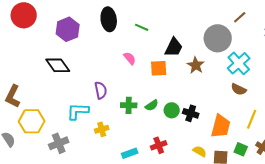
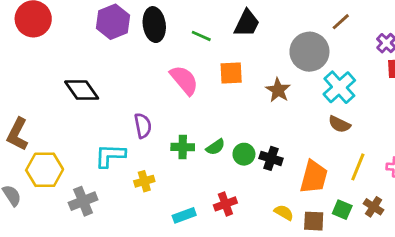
purple hexagon: (68, 29) -> (113, 22), moved
black trapezoid: (174, 47) -> (247, 23), moved
pink semicircle: (130, 58) -> (184, 80), size x1.6
orange square: (159, 68) -> (231, 73), moved

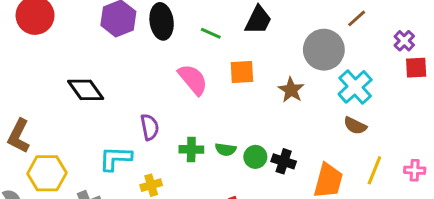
green semicircle: (215, 147) -> (226, 149), turned 42

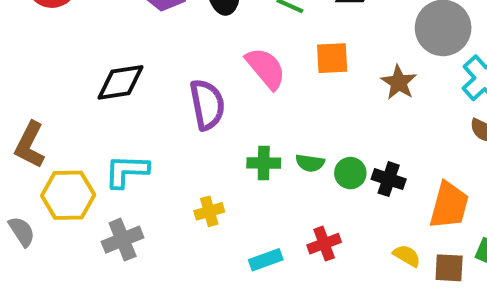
black diamond: (86, 90) -> (121, 82), turned -63
purple semicircle: (150, 127) -> (207, 105), moved, size x1.4
cyan L-shape: (115, 158) -> (127, 171), moved

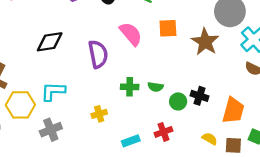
brown star: (399, 82) -> (205, 42), size x1.4
green circle: (350, 173) -> (178, 101), moved

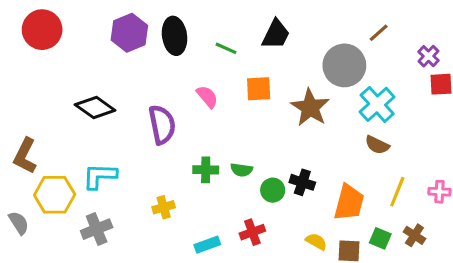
pink semicircle: (131, 34) -> (207, 97), size x0.7
black diamond: (50, 42) -> (95, 108), turned 44

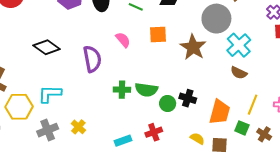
green semicircle: (242, 170) -> (146, 90), size x1.5
yellow cross: (164, 207) -> (78, 127), moved, turned -32
green square: (380, 238) -> (242, 128), moved

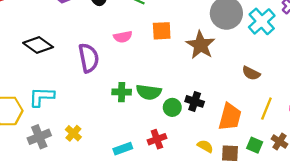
pink semicircle: (123, 40) -> (123, 37), turned 119
cyan cross: (239, 45) -> (262, 21), moved
green square: (242, 128) -> (255, 145), moved

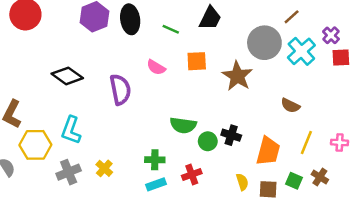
pink semicircle: (123, 37) -> (156, 67), turned 42
green cross: (122, 92) -> (155, 160), moved
cyan L-shape: (42, 97) -> (71, 130), turned -72
yellow semicircle: (205, 146) -> (242, 182), turned 42

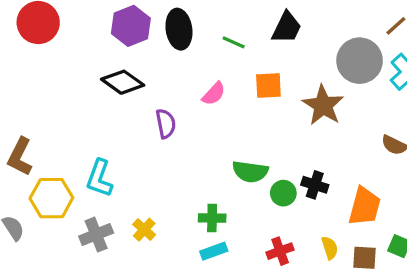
pink semicircle: (156, 67) -> (214, 94), turned -78
black diamond: (67, 76) -> (123, 82), moved
purple semicircle: (120, 90) -> (166, 124), size x0.7
red cross: (192, 175) -> (280, 251), moved

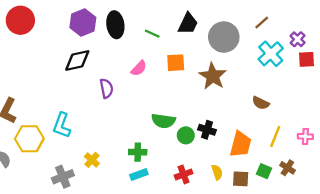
gray circle: (360, 61) -> (224, 37), moved
black diamond: (123, 82) -> (77, 60), turned -48
gray cross: (96, 235) -> (63, 177), moved

